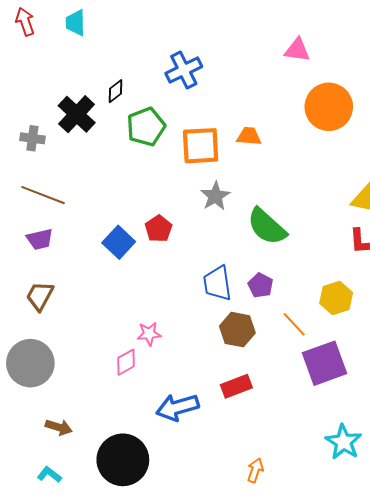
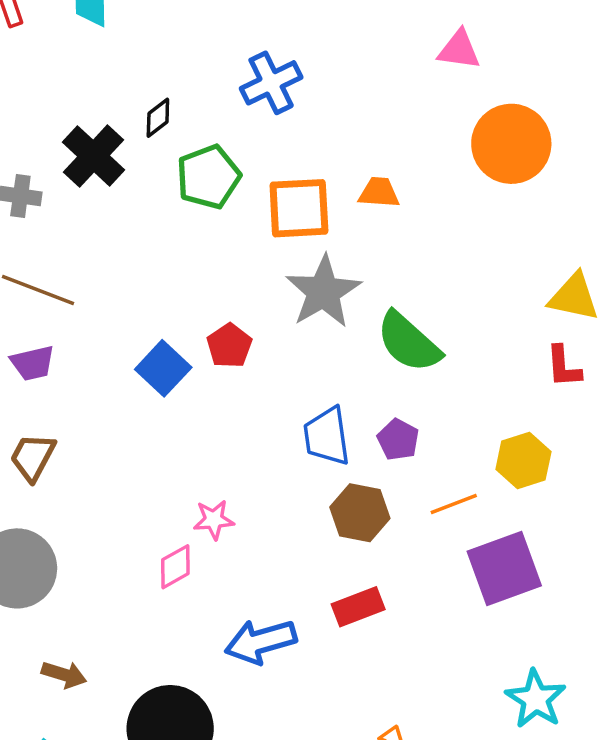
gray star: (215, 196) -> (323, 292), size x1.5
orange line: (294, 324) -> (454, 504), turned -68

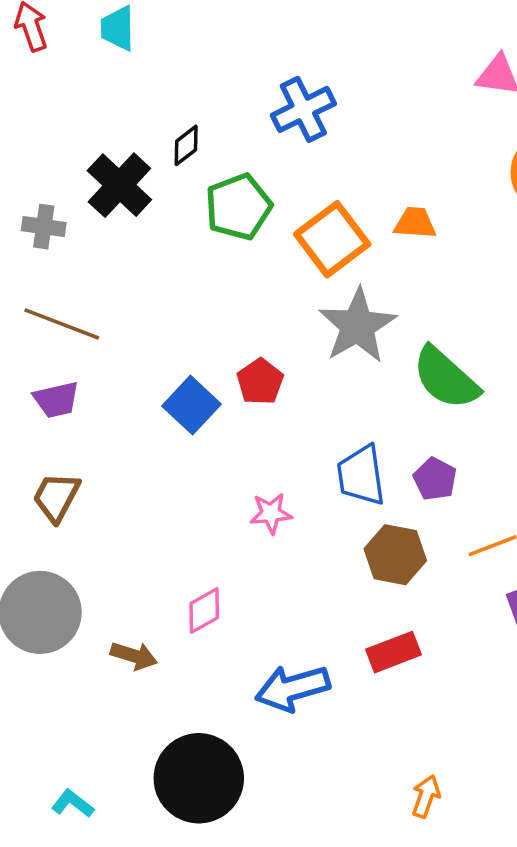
orange square: (299, 208) -> (332, 239), turned -34
pink star: (214, 520) -> (271, 513), moved
brown arrow: (64, 675) -> (134, 656), moved

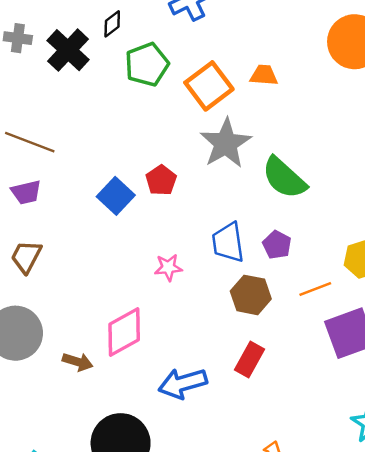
gray cross: (44, 227) -> (18, 38), moved
pink diamond: (204, 611) -> (124, 332), size x1.6
red rectangle: (393, 652) -> (250, 359), turned -40

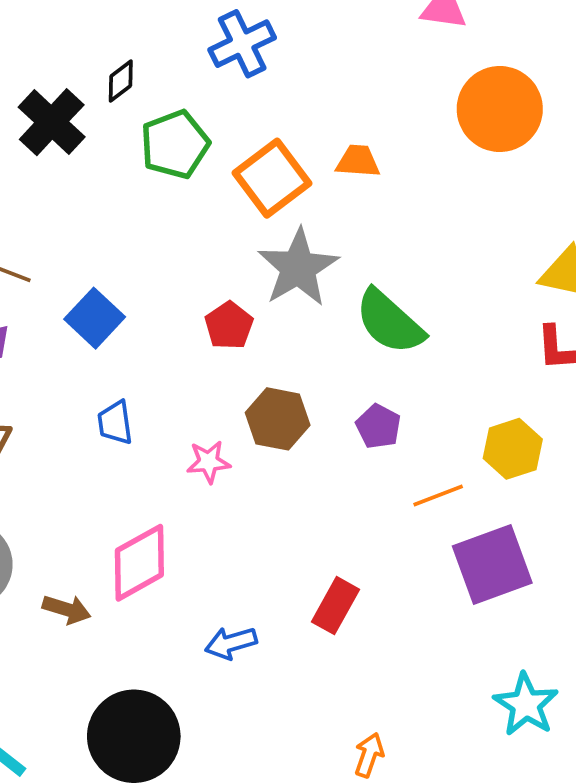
red pentagon: (161, 180) -> (229, 326), moved
blue square: (116, 196) -> (95, 318), moved
blue trapezoid: (228, 242) -> (115, 423), moved, size x0.7
brown hexagon: (251, 295) -> (278, 419), moved
blue arrow: (183, 383) -> (231, 643), size x0.7

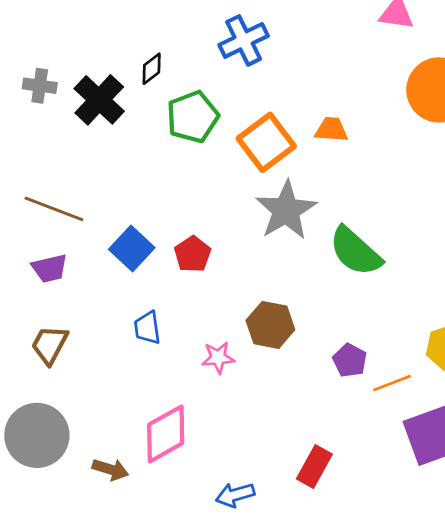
red pentagon: (229, 326) -> (193, 254), moved
purple pentagon: (378, 426) -> (350, 360), moved

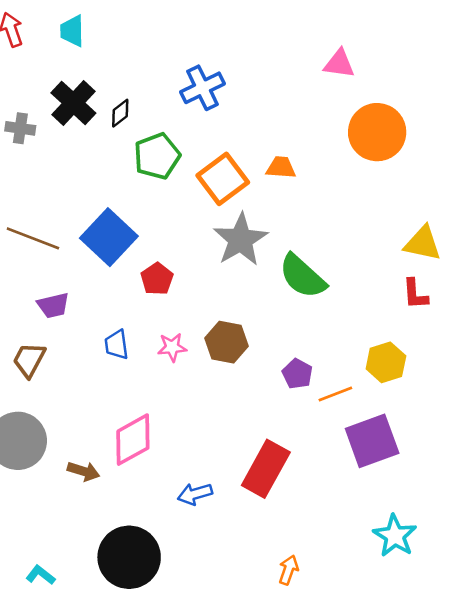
black cross: (99, 100) -> (73, 103), moved
blue square: (132, 249) -> (109, 237), moved, size x1.4
purple trapezoid: (50, 268) -> (53, 305), moved
pink star: (218, 358) -> (172, 347), moved
red rectangle: (314, 467) -> (266, 469), size x1.5

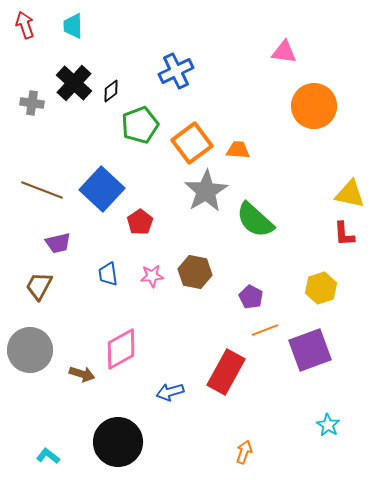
orange trapezoid: (281, 168) -> (238, 150), moved
orange line: (335, 394) -> (265, 330), moved
cyan star: (395, 536) -> (328, 425), size x0.7

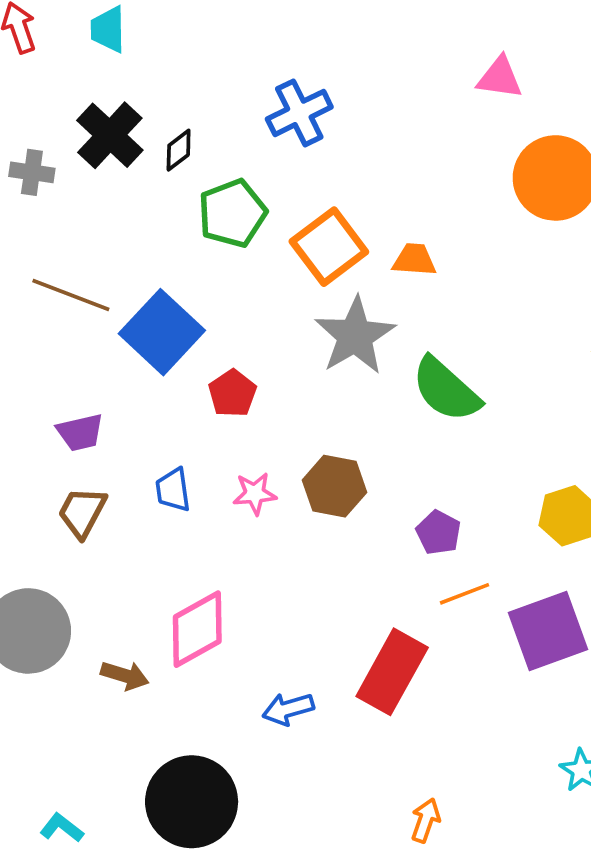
brown line: (42, 190) -> (71, 295), moved
brown trapezoid: (39, 286) -> (82, 512), moved

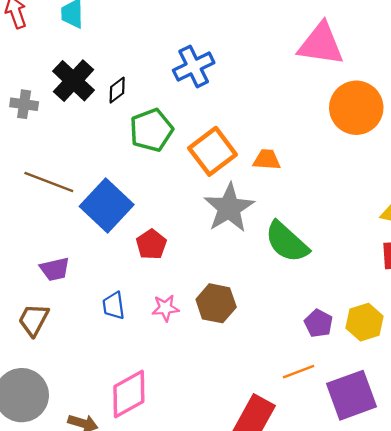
pink triangle: (500, 78) -> (321, 44), size x1.6
brown trapezoid: (82, 512) -> (34, 320), moved
purple pentagon: (439, 533) -> (319, 323), moved

